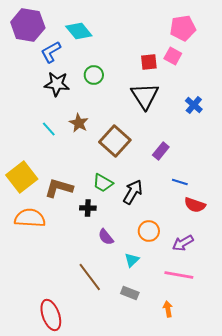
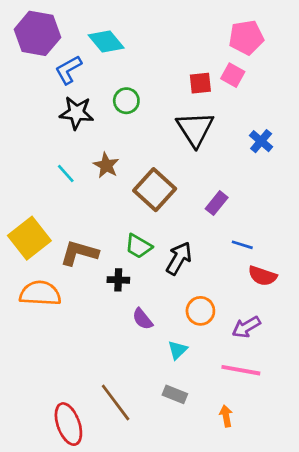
brown line: (90, 277) -> (116, 402), moved

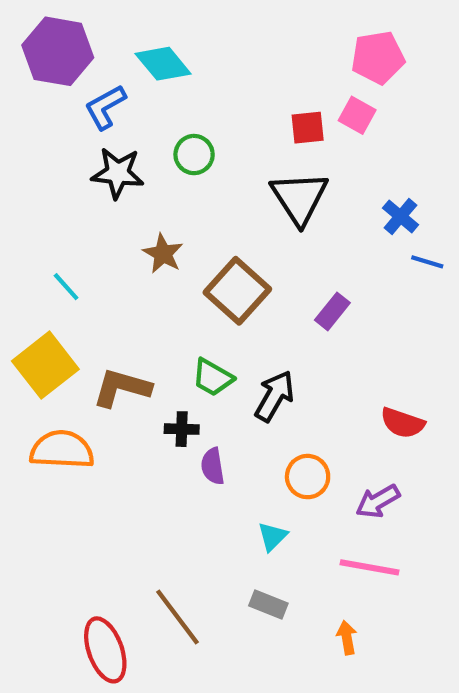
cyan line: (66, 173) -> (66, 287), moved
blue line: (242, 245) -> (427, 262), moved
purple semicircle: (143, 319) -> (213, 466), moved, turned 30

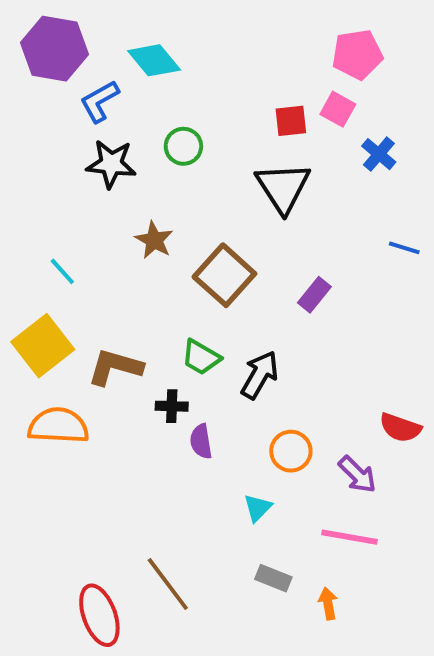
blue cross: (400, 216) -> (379, 154), moved
red semicircle: (403, 423) -> (400, 428), moved
purple arrow: (378, 501) -> (357, 475), turned -105
gray rectangle: (268, 605) -> (273, 578), moved

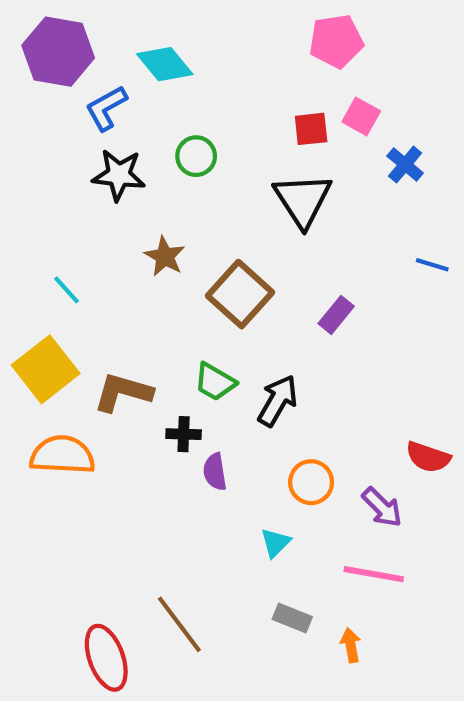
pink pentagon: (357, 54) -> (336, 41), moved

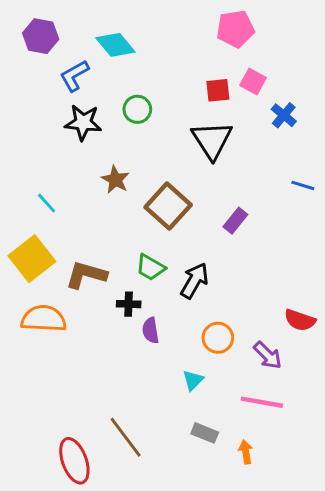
purple hexagon: (58, 52) -> (41, 36), size x0.7

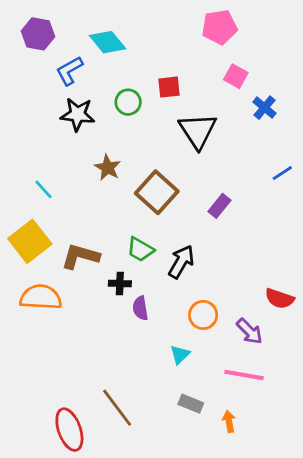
red square: (218, 90) -> (169, 87), moved
blue line: (303, 185) -> (282, 173), turned -50

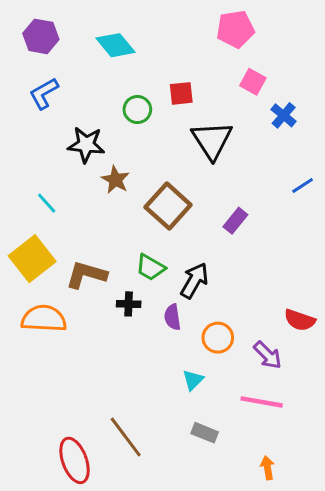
blue L-shape: (69, 71) -> (44, 93), moved
black star: (78, 114) -> (86, 145), moved
purple semicircle: (140, 308) -> (172, 317), moved
orange arrow: (229, 421) -> (268, 468), moved

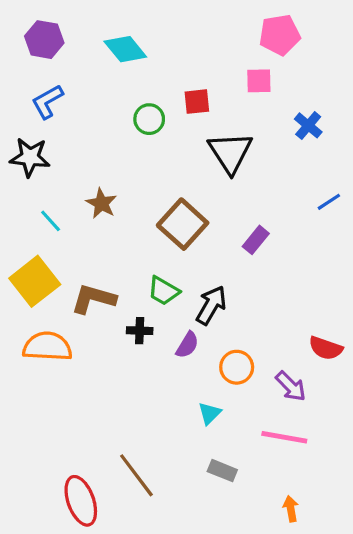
pink pentagon: (235, 29) -> (280, 35), moved
pink square: (253, 82) -> (259, 81), moved, turned -30
black star: (86, 145) -> (30, 157), moved
brown star: (115, 180) -> (101, 203), moved
purple semicircle: (172, 317) -> (187, 345), turned -140

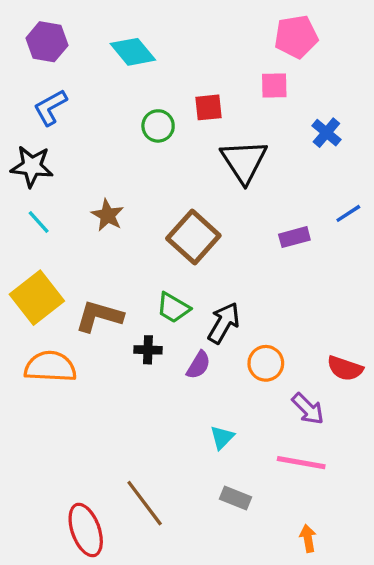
cyan line: (51, 221) -> (39, 222), moved
purple rectangle: (256, 240) -> (294, 237), moved, turned 36
orange circle: (237, 367) -> (266, 363), moved

